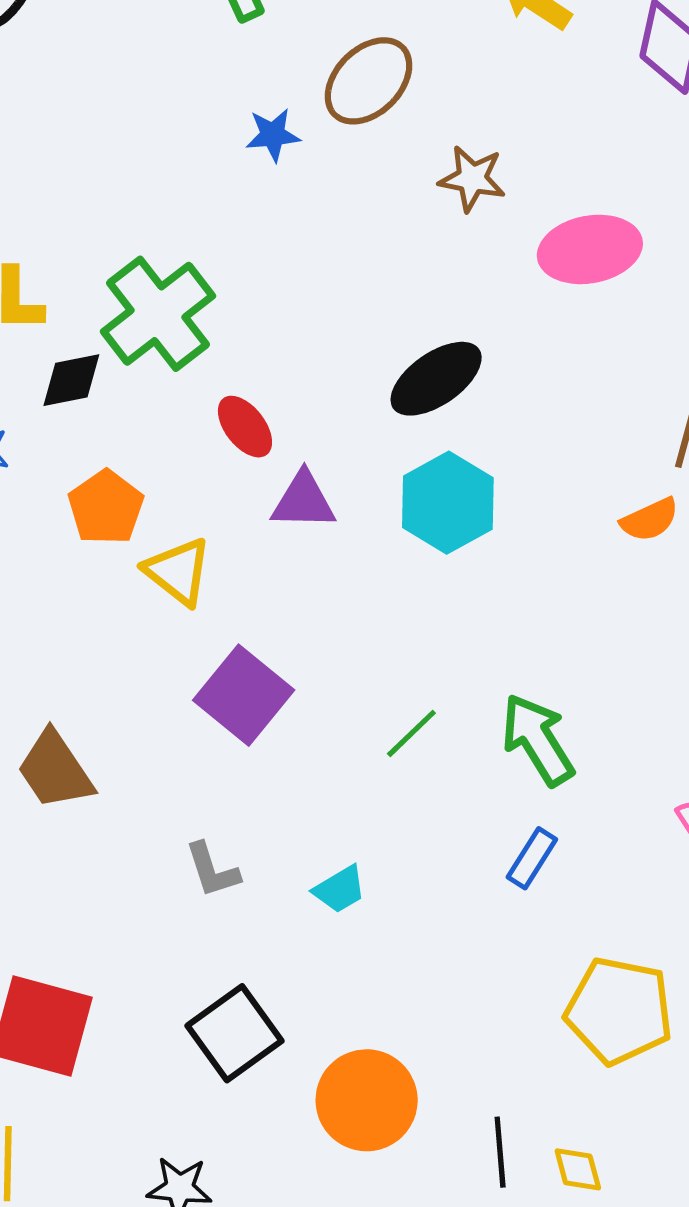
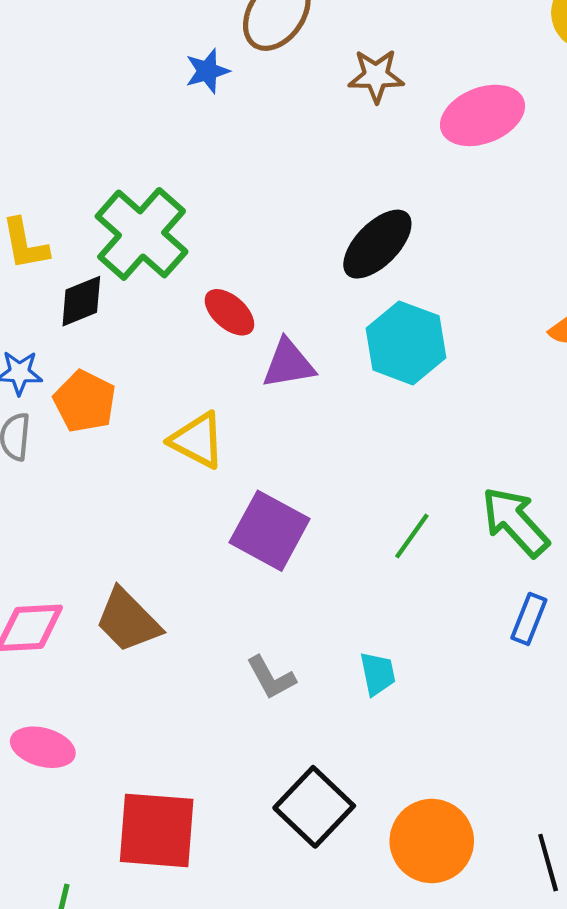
orange pentagon: (106, 507) -> (85, 401), moved
cyan trapezoid: (340, 889) -> (378, 674), turned -60

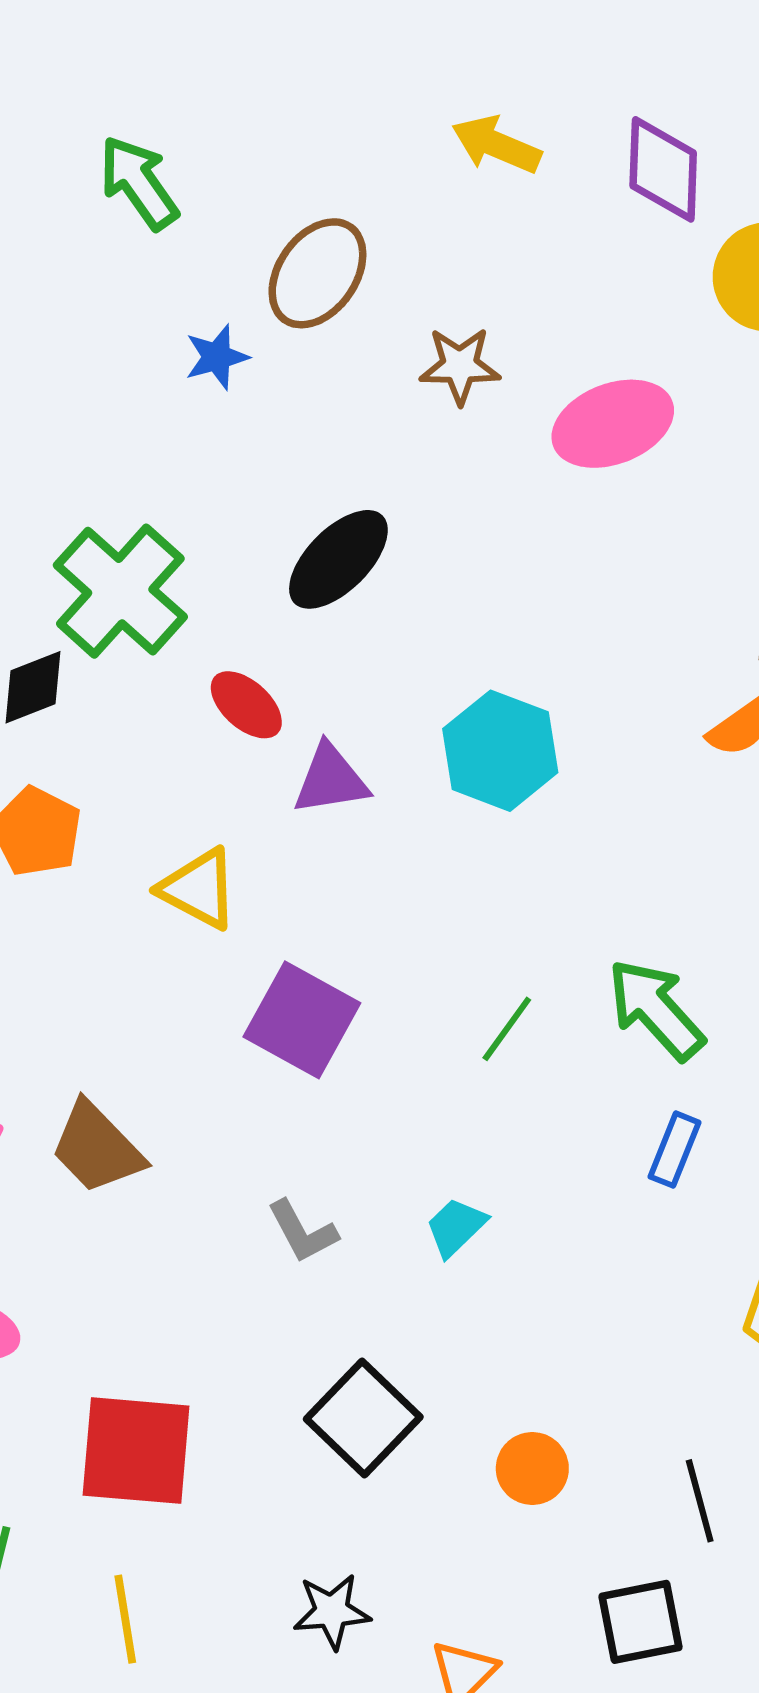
black ellipse: (377, 244) -> (338, 559), moved
cyan trapezoid: (378, 674) -> (456, 1227), turned -123
orange circle: (432, 841) -> (532, 1469), size x0.6

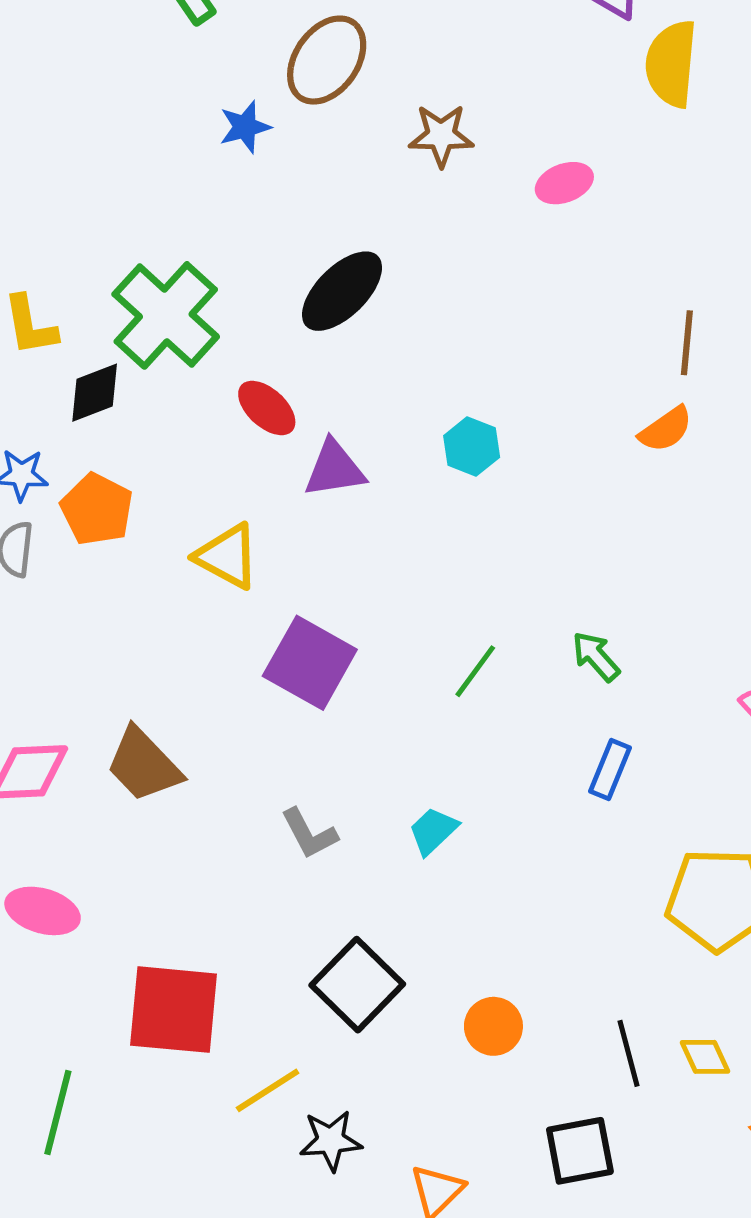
pink ellipse: (613, 424) -> (564, 183), size x0.6
cyan hexagon: (500, 751) -> (472, 446), size x0.6
green arrow: (656, 1010) -> (596, 656), size x0.6
yellow line: (125, 1619) -> (268, 1090), moved, turned 66

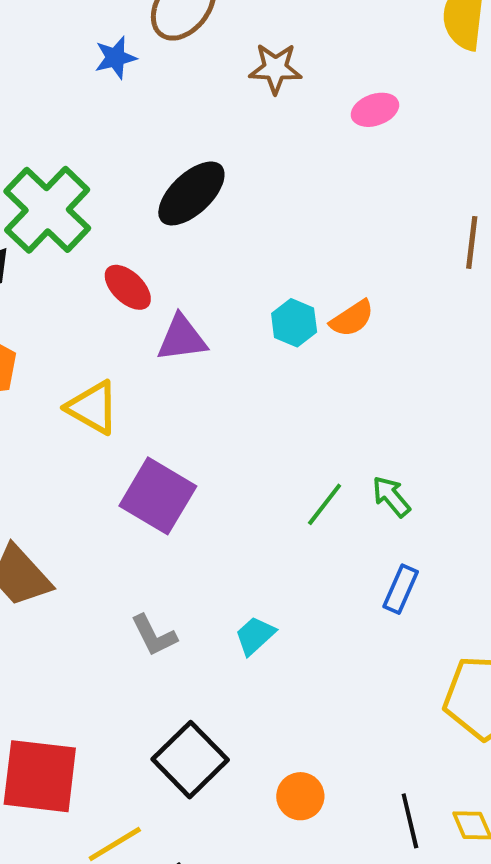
orange semicircle: (666, 429) -> (352, 318), moved
green line: (475, 671) -> (325, 504), moved

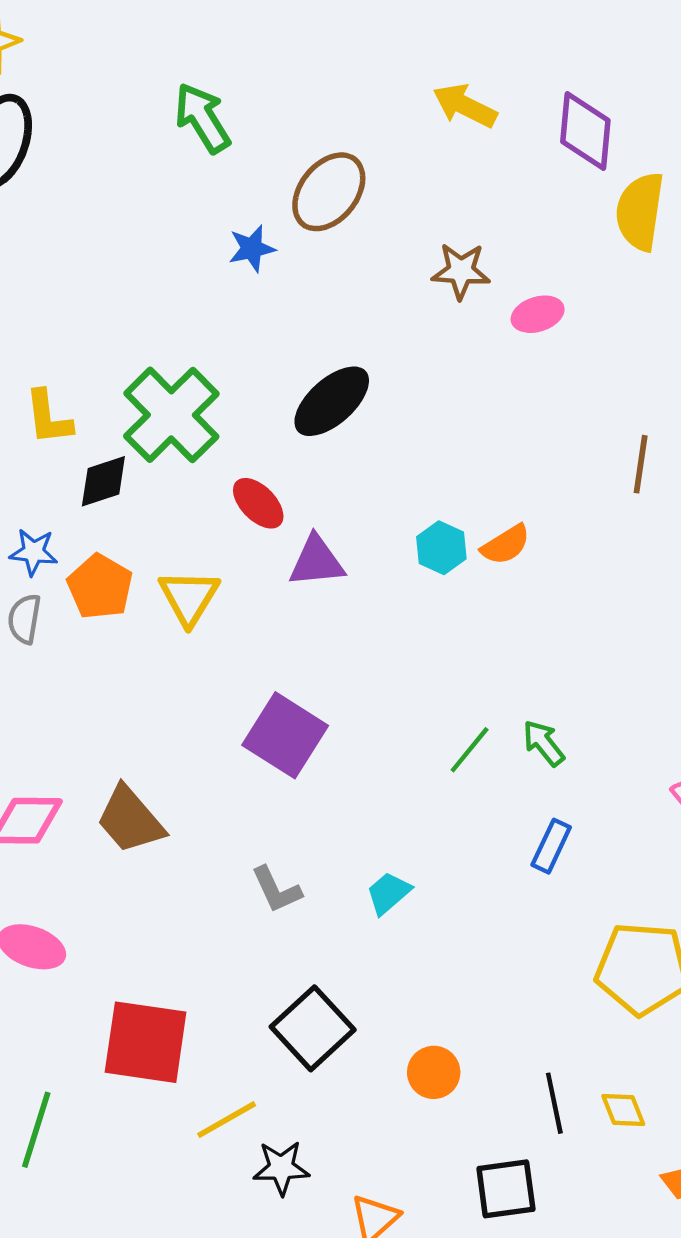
brown star: (275, 68) -> (461, 271), moved
yellow triangle: (93, 408) -> (189, 597), moved, turned 30

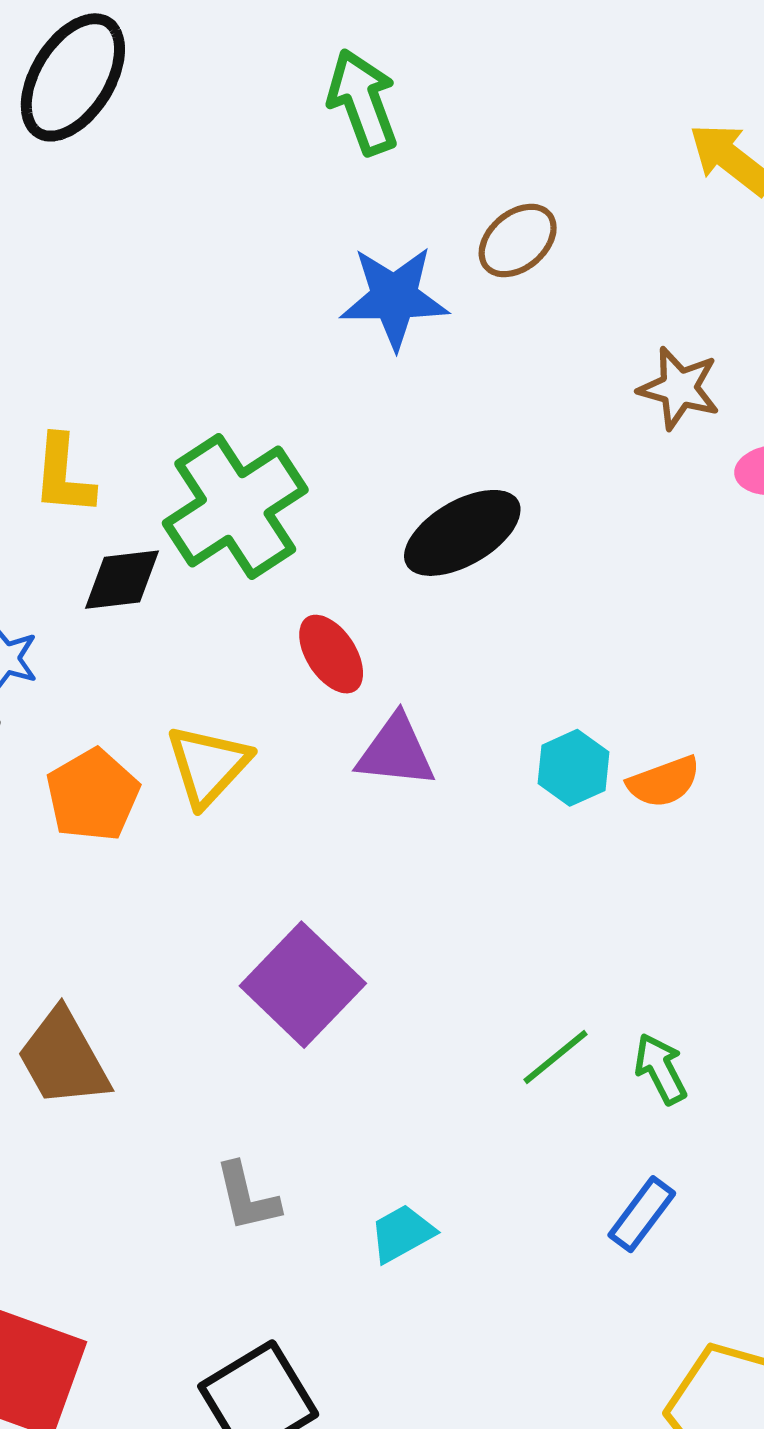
brown ellipse: (329, 192) -> (518, 241), size x0.7
blue star: (252, 248) -> (394, 297), size x1.6
orange pentagon: (100, 587) -> (93, 795), moved

